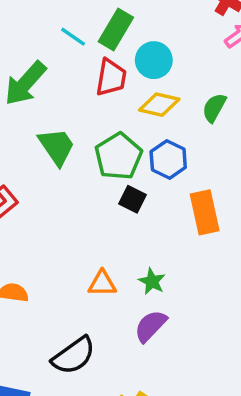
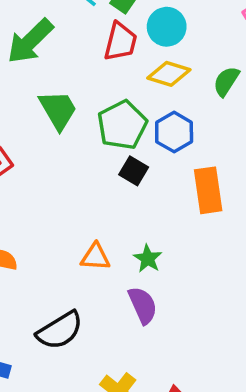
purple semicircle: (151, 326) -> (143, 305), turned 108

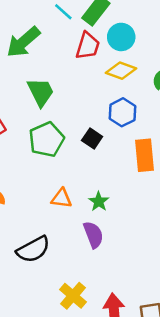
green pentagon: (122, 125) -> (47, 139), moved

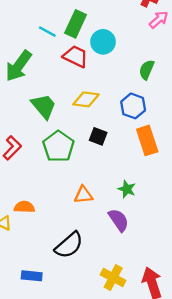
red trapezoid: (88, 46) -> (76, 56), turned -68
yellow diamond: (121, 71) -> (86, 99), moved
blue hexagon: (122, 112) -> (133, 106), moved
green star: (99, 202) -> (127, 189), moved

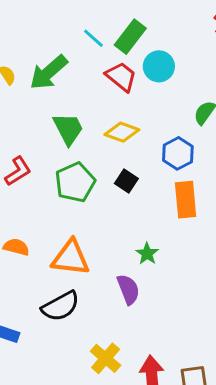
orange triangle: (83, 195) -> (71, 258), moved, size x1.6

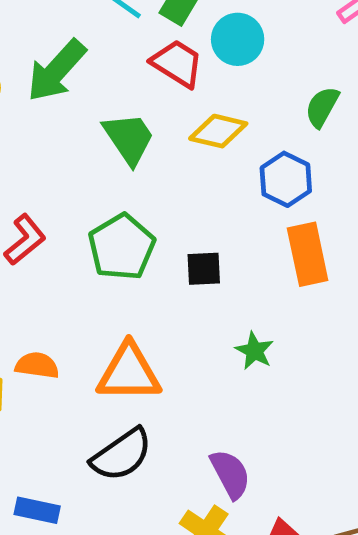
green trapezoid: (68, 129) -> (129, 138), moved
yellow diamond: (122, 132) -> (218, 131), moved
black square: (126, 181) -> (204, 269), moved, turned -30
purple semicircle: (128, 289) -> (230, 474), moved

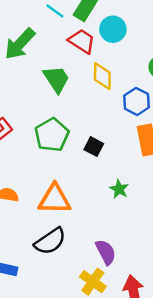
yellow diamond: (218, 131) -> (102, 76), turned 76
black square: (204, 269) -> (94, 147), turned 30

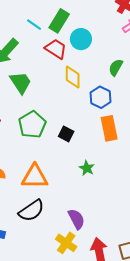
green trapezoid: (56, 79) -> (21, 83), moved

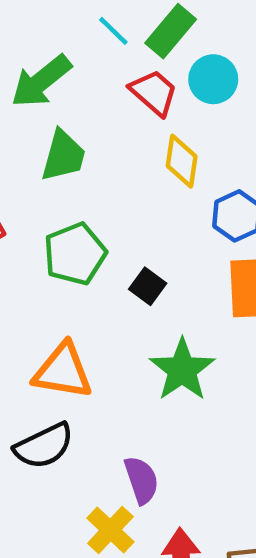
green trapezoid: (21, 83) -> (63, 156), turned 40
green star: (87, 168) -> (182, 370), size x1.8

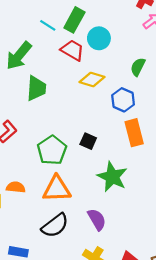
yellow diamond: (182, 161) -> (92, 80), turned -70
green pentagon: (75, 254) -> (52, 150), moved
purple semicircle: (141, 480) -> (97, 219), moved

